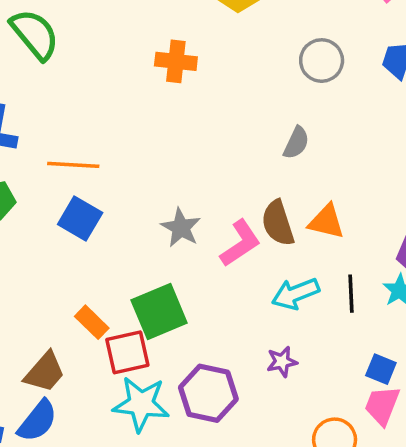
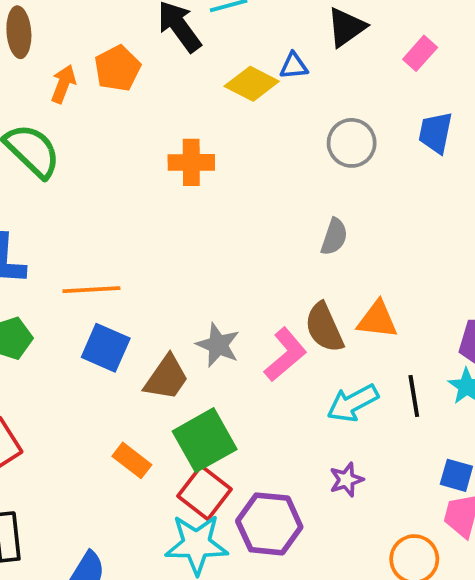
red square: (127, 352) -> (205, 493), moved, turned -33
brown trapezoid: (45, 372) -> (166, 378), moved

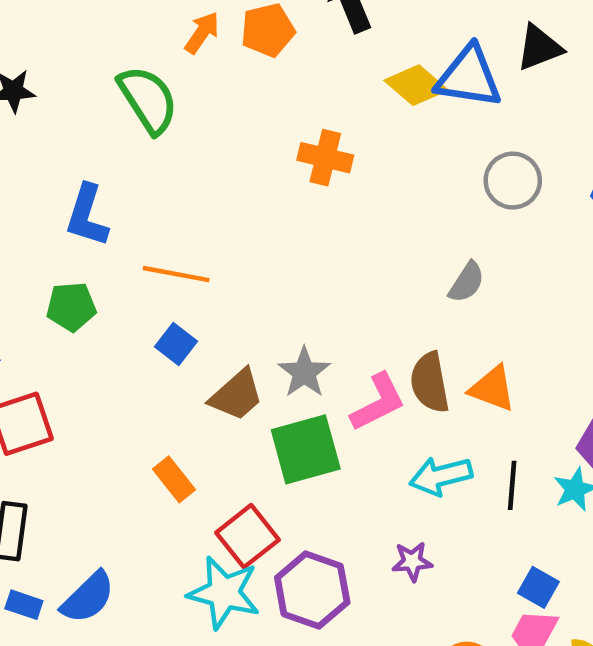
blue triangle: (294, 66) -> (469, 77), size x2.0
blue square: (106, 348) -> (176, 344), size x0.7
green square: (205, 440) -> (306, 449), moved

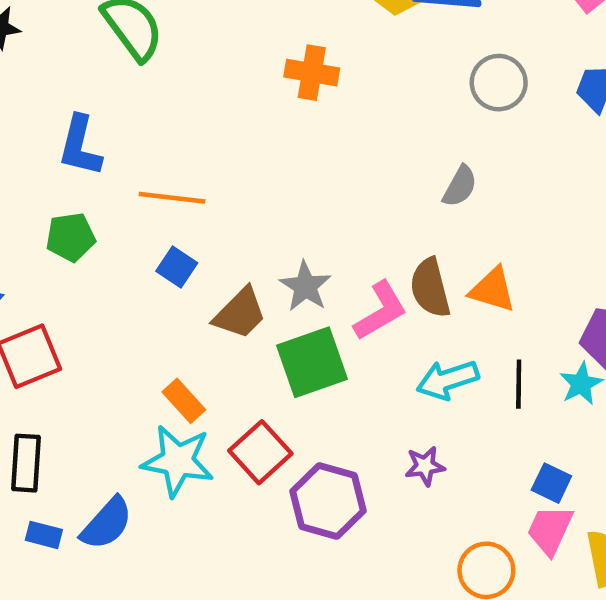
cyan star: (224, 593) -> (178, 461), moved

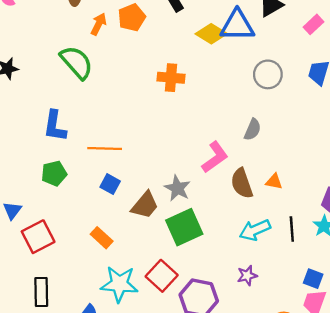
orange triangle: (493, 290) -> (274, 182), size x0.7
pink L-shape: (380, 311) -> (215, 157), moved
orange rectangle: (184, 401) -> (102, 238), moved

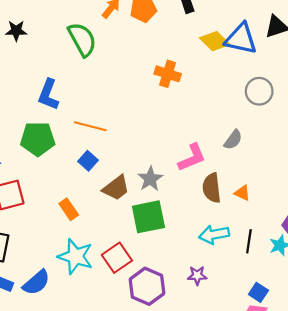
green pentagon: (54, 173) -> (38, 139), size x1.4

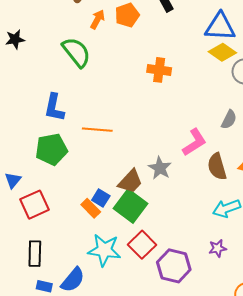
black star: (16, 31) -> (15, 39), moved
yellow diamond: (215, 41) -> (222, 52), moved
blue square: (88, 161) -> (101, 198), moved
green square: (148, 217) -> (131, 206), moved, turned -32

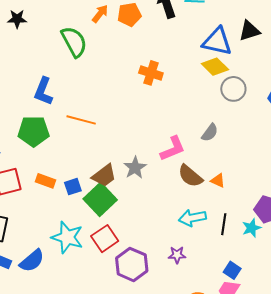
brown semicircle: (217, 167) -> (190, 176), turned -44
blue square: (101, 198) -> (73, 187), turned 30
orange rectangle: (91, 208) -> (45, 181), moved, turned -36

